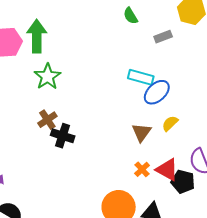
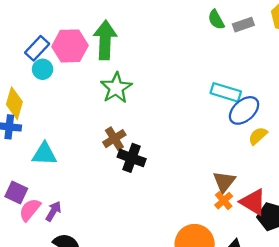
gray rectangle: (163, 37) -> (243, 25), moved
yellow semicircle: (170, 123) -> (258, 136), moved
brown triangle: (141, 132) -> (224, 182), moved

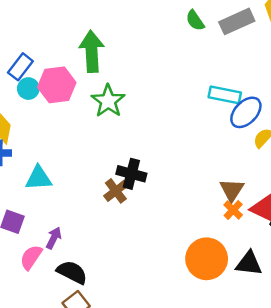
green semicircle: (216, 20) -> (195, 20), moved
gray rectangle: (243, 25) -> (237, 21), size x1.5
pink hexagon: (70, 46) -> (57, 85), moved
brown cross: (114, 139) -> (116, 191), moved
pink semicircle: (30, 210) -> (31, 257), moved

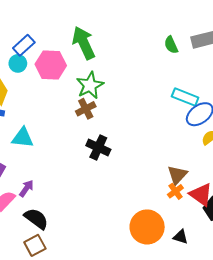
green semicircle: (195, 20) -> (171, 45), moved
green arrow: (92, 51) -> (84, 43), turned -32
cyan circle: (28, 89) -> (18, 63), moved
brown cross: (116, 191) -> (86, 109), moved
black triangle: (249, 263) -> (181, 237), size x0.7

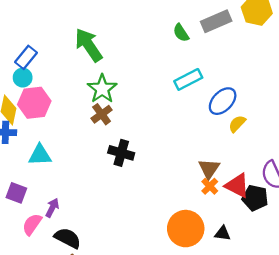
pink hexagon: (51, 65) -> (34, 103), moved
cyan rectangle: (185, 97) -> (188, 79), moved, turned -40

